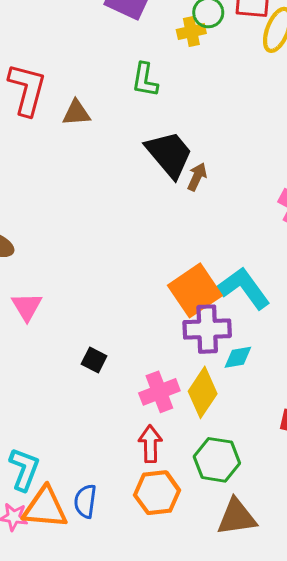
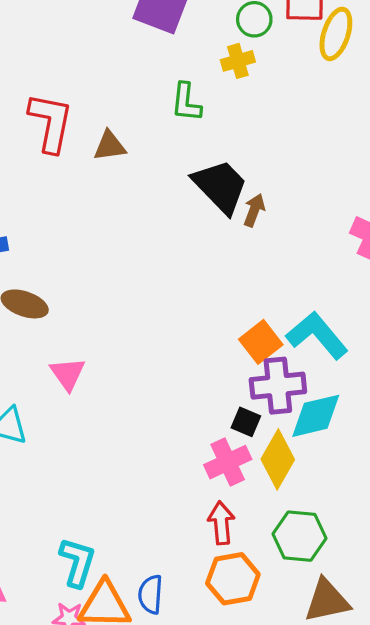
yellow cross: (191, 32) -> (238, 61), moved
orange square: (195, 290) -> (261, 342), size x0.7
cyan diamond: (238, 357) -> (316, 416), size x1.6
black square: (94, 360) -> (246, 422), moved

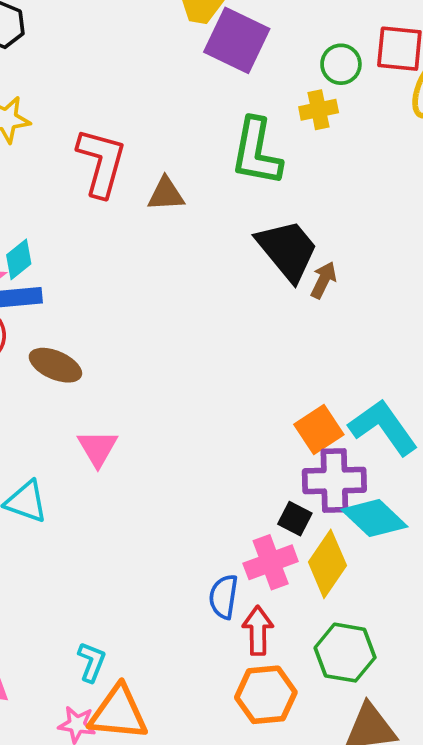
green L-shape: (186, 102) -> (256, 152), size x1.5
cyan diamond: (316, 416) -> (374, 518), turned 52
cyan L-shape: (77, 562) -> (92, 662), size x0.7
blue semicircle: (151, 594) -> (224, 597), moved

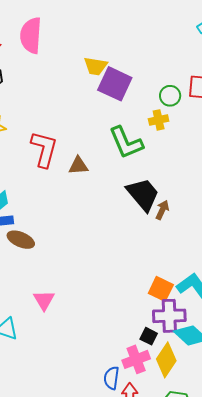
green L-shape: (256, 152) -> (126, 143), turned -33
brown ellipse: (55, 365) -> (21, 240), moved
orange square: (319, 430) -> (161, 289), turned -30

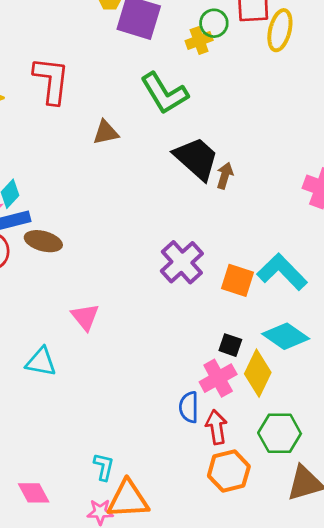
yellow cross: (159, 120) -> (199, 40), moved
red L-shape: (44, 149) -> (51, 80), moved
purple cross: (169, 316) -> (182, 262), moved, turned -32

